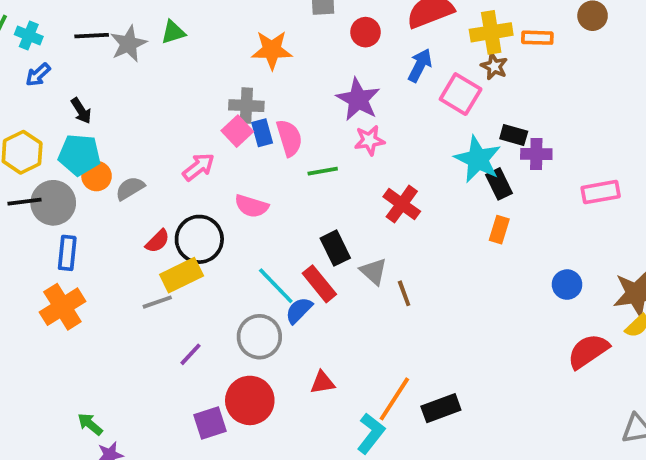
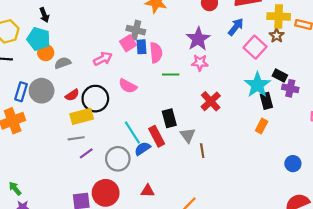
gray circle: (53, 203) -> (42, 91), moved
gray line: (157, 302) -> (76, 138), moved
purple line: (191, 354) -> (86, 153), moved

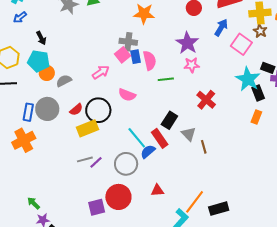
black rectangle: (169, 118) -> (169, 120), turned 54
gray line: (76, 138) -> (85, 159), moved

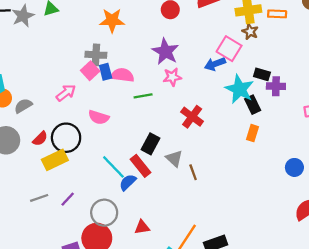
blue arrow: (221, 28) -> (215, 64), moved, turned -138
pink semicircle: (150, 61) -> (122, 75), turned -66
gray line: (85, 159) -> (39, 198), moved
gray circle: (126, 164) -> (104, 213), moved

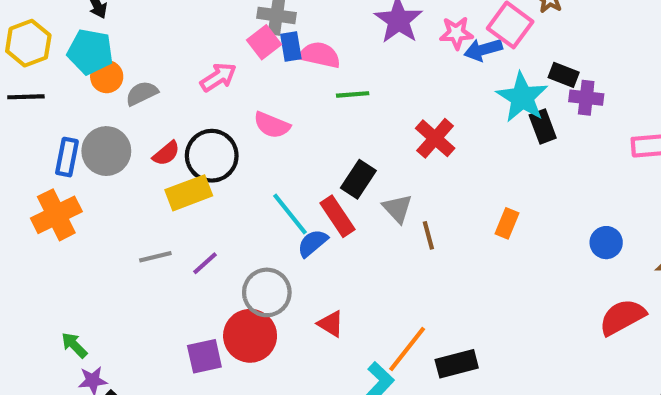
pink star: (172, 77) -> (456, 33), moved
orange rectangle: (253, 133) -> (507, 223), moved
red triangle: (142, 227) -> (331, 324), turned 35

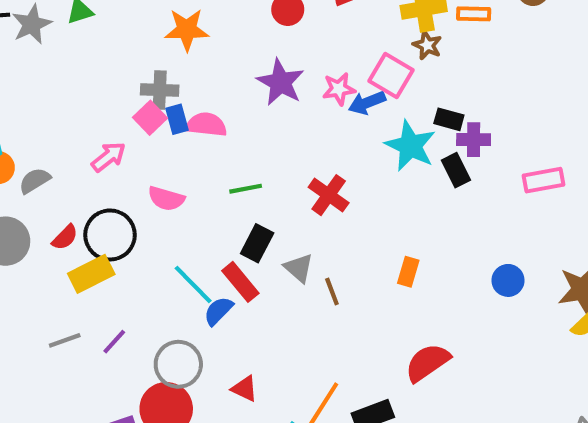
green line: (353, 94) -> (246, 189), moved
black rectangle: (543, 126) -> (456, 170), moved
red semicircle: (622, 317) -> (427, 363), moved

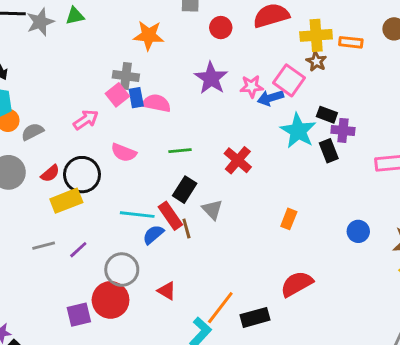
cyan line: (193, 285) -> (137, 215), turned -44
brown line: (332, 292) -> (186, 229), moved

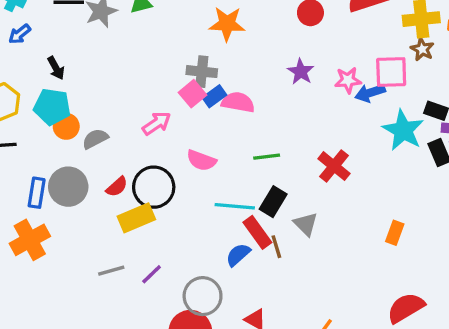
purple star: (211, 78) -> (301, 72), size x0.7
pink square: (289, 80) -> (391, 72), turned -36
blue rectangle: (136, 98) -> (214, 96), turned 66
cyan line: (137, 215) -> (235, 206), moved

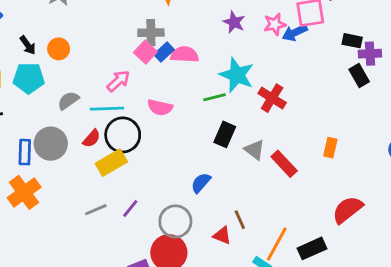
orange circle: (66, 126) -> (59, 49), moved
cyan star: (403, 130) -> (237, 75), moved
cyan line: (235, 206) -> (107, 109), moved
red rectangle: (257, 232) -> (284, 164), moved
brown line: (276, 247) -> (240, 220), moved

